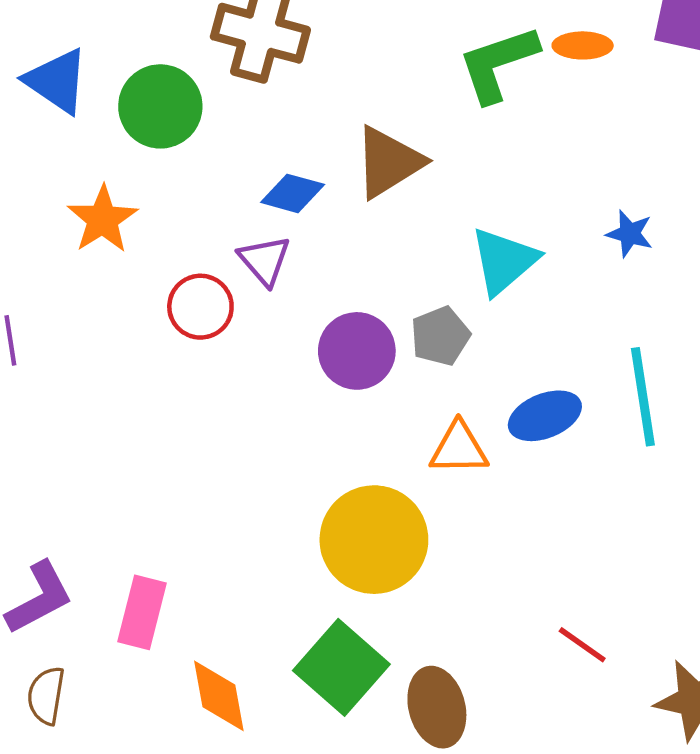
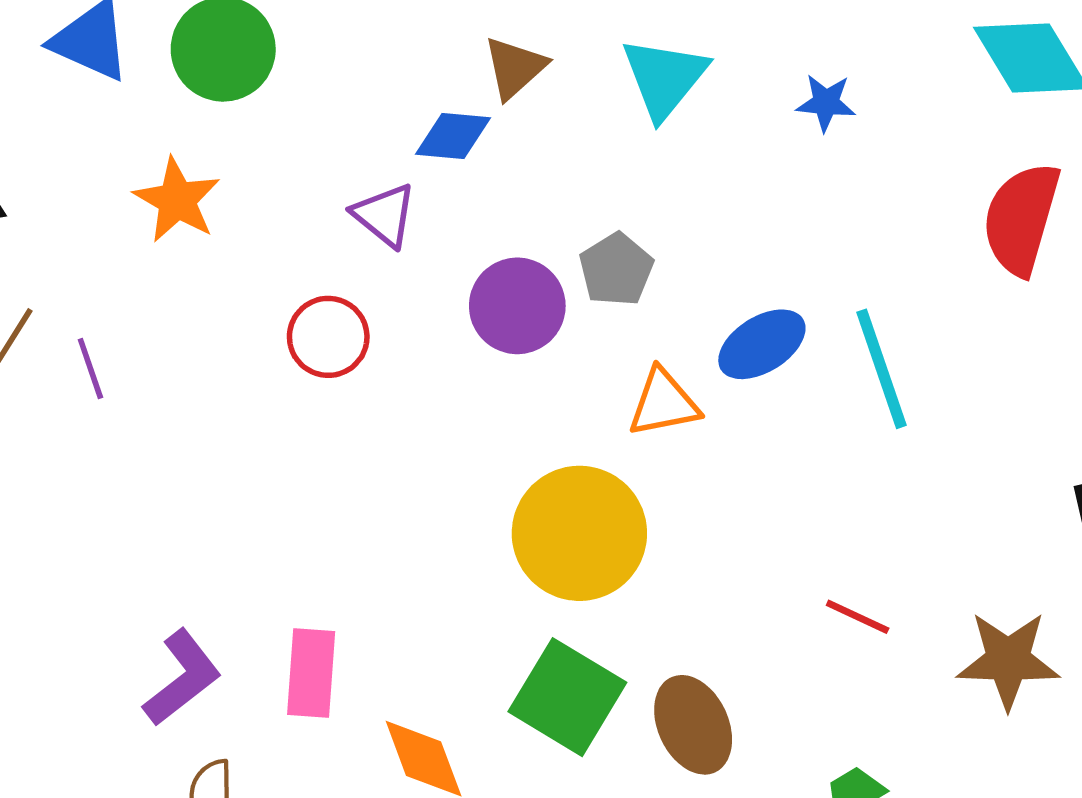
brown triangle: (388, 162) -> (515, 68), size x0.7
blue diamond: (293, 193) -> (453, 136), moved
cyan triangle: (504, 261) -> (664, 78), moved
red circle: (200, 307) -> (328, 337), moved
cyan line: (643, 397) -> (882, 369), moved

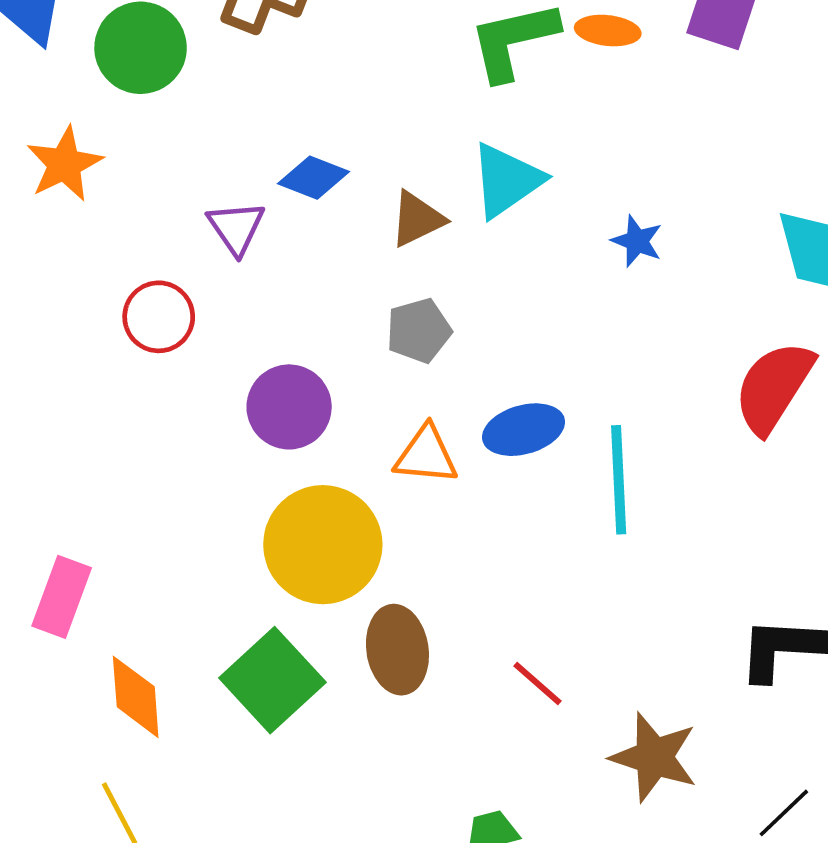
brown triangle: (515, 68) -> (417, 219), moved
purple circle: (517, 306) -> (289, 407), moved
brown ellipse: (693, 725) -> (397, 650), moved

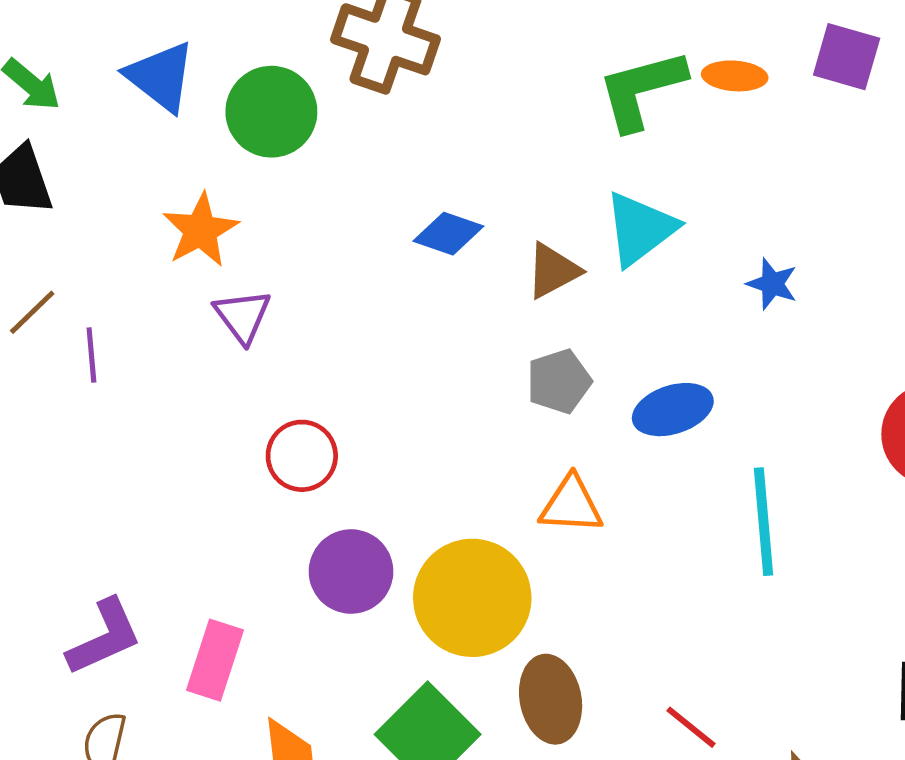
purple triangle: (236, 228) -> (243, 316), moved
red circle: (159, 317) -> (302, 456), moved
purple circle: (289, 407) -> (351, 572), moved
blue ellipse: (524, 430) -> (673, 410), moved

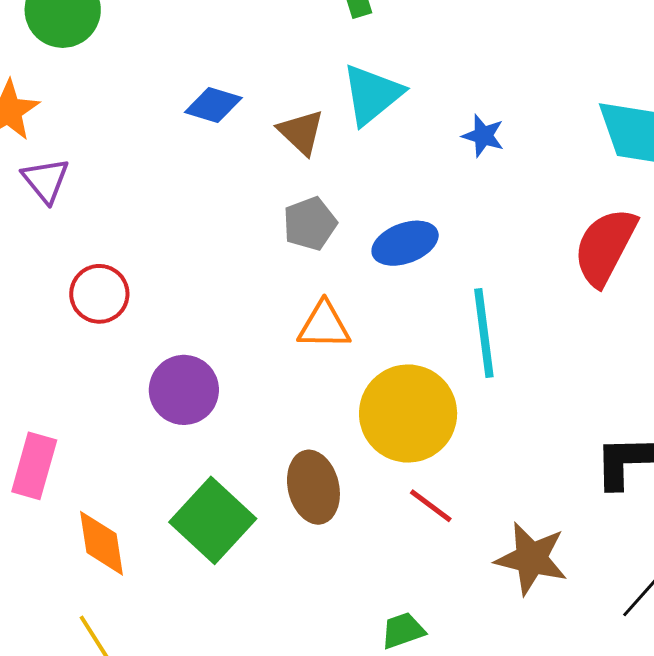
brown triangle: (553, 271) -> (301, 132), turned -46
purple circle: (351, 572) -> (184, 390), moved
yellow circle: (472, 598) -> (408, 414), moved

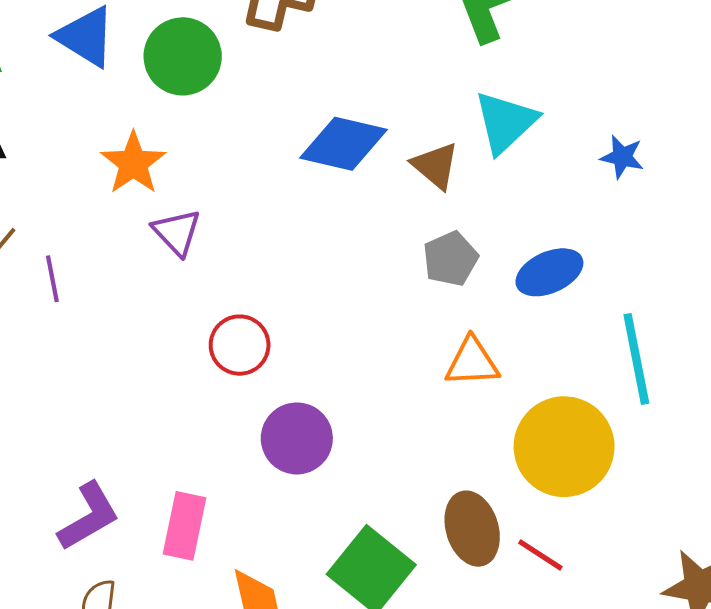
blue diamond: (213, 105) -> (344, 144), size x1.5
purple circle: (184, 390) -> (297, 438), moved
red line: (431, 506) -> (540, 555), moved

